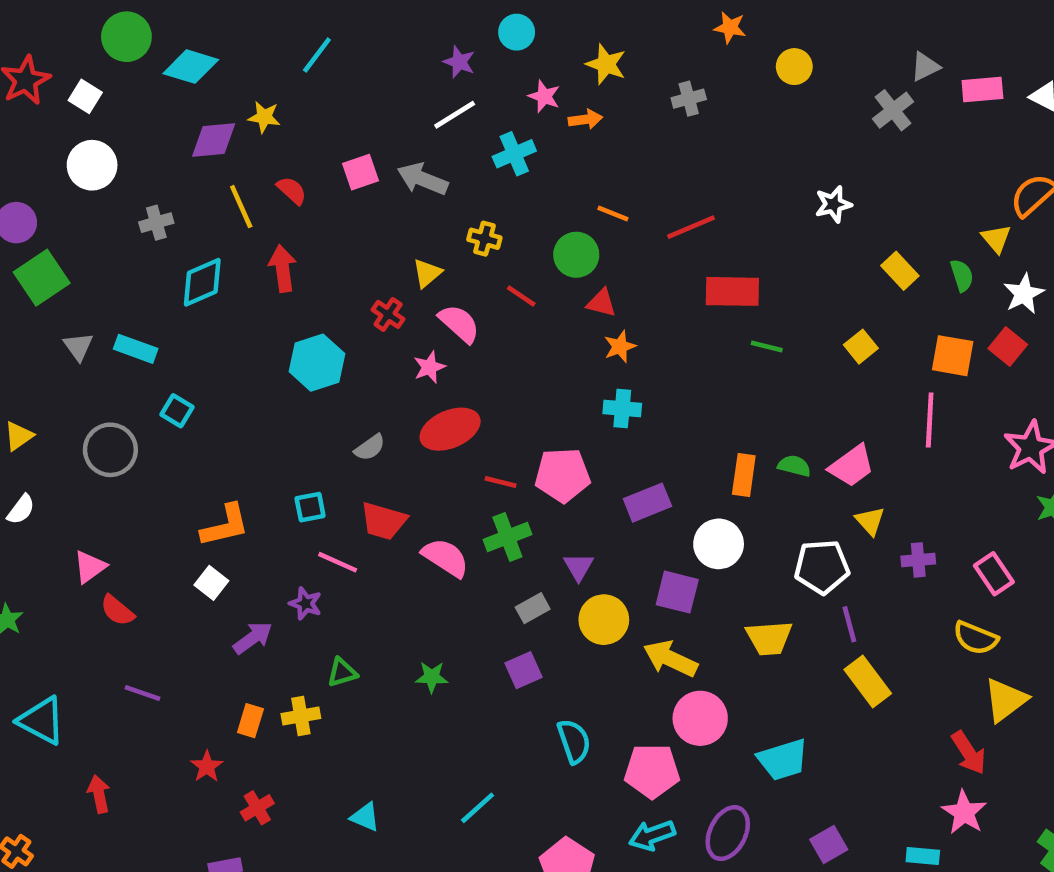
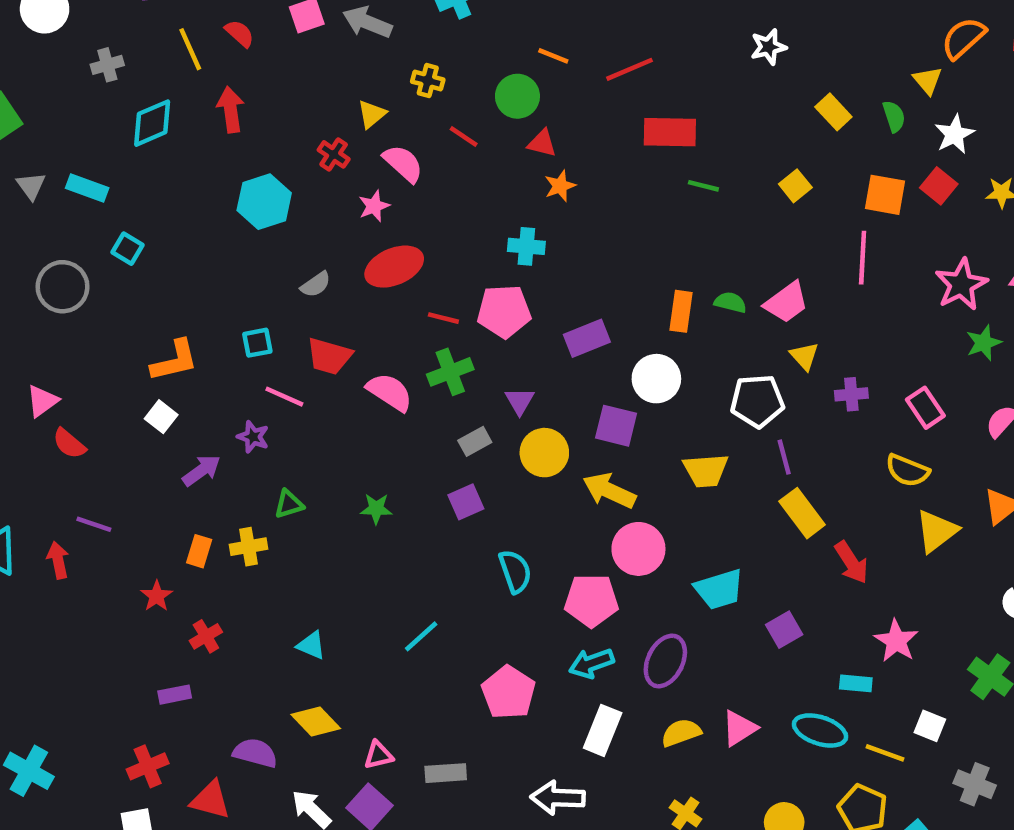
cyan cross: (622, 408) -> (526, 246), moved
red arrow: (969, 753) -> (851, 562), moved
red arrow: (99, 794) -> (58, 560), moved
purple square: (829, 845) -> (784, 630), moved

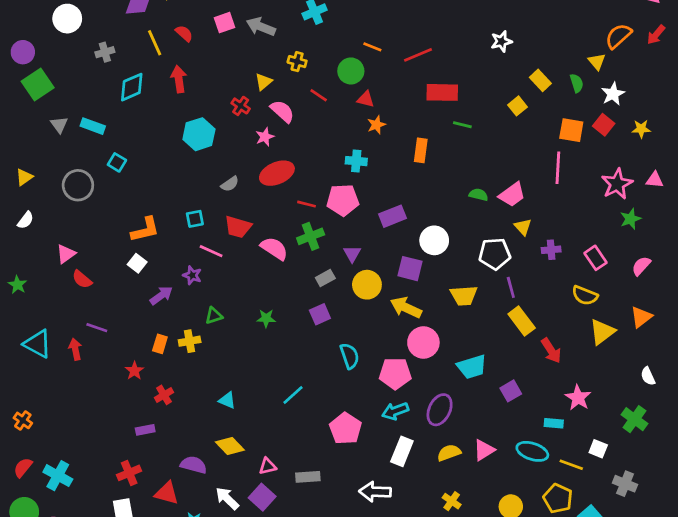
yellow square: (795, 186) -> (518, 106), moved
orange rectangle: (681, 311) -> (421, 150), moved

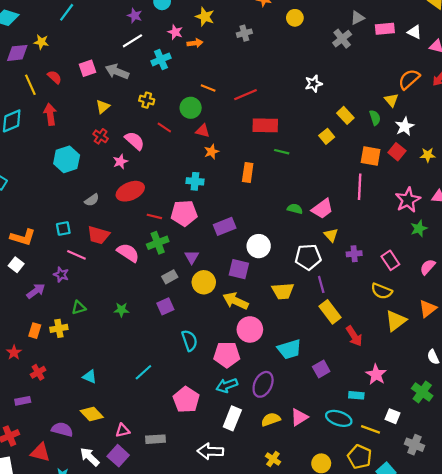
yellow triangle: (263, 82) -> (103, 107), moved
orange L-shape: (145, 230) -> (23, 237), turned 30

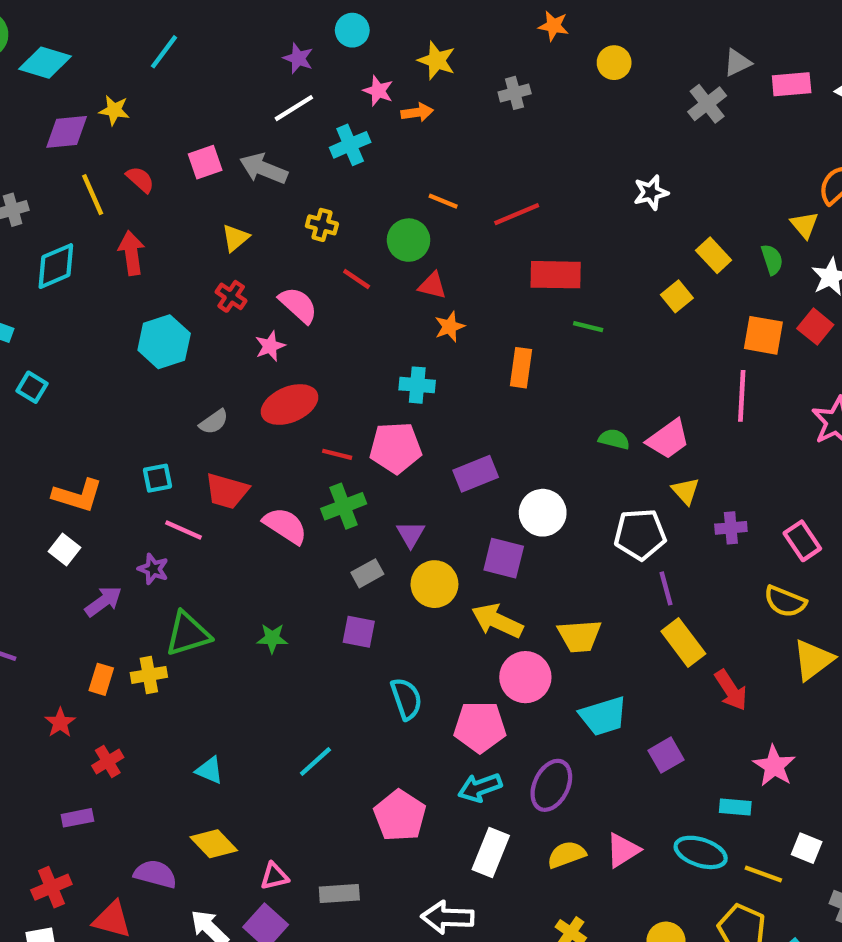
yellow trapezoid: (283, 291) -> (579, 636), moved
purple square: (165, 306) -> (359, 632), turned 35
green triangle: (79, 308) -> (188, 634), size x1.6

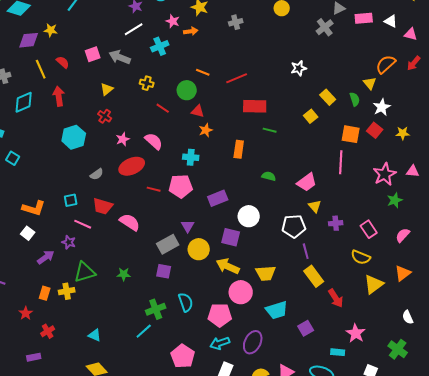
pink semicircle: (298, 305) -> (154, 141), moved
green semicircle: (614, 439) -> (269, 176), moved
green cross: (344, 506) -> (156, 309), moved
gray rectangle: (367, 573) -> (168, 244), size x1.5

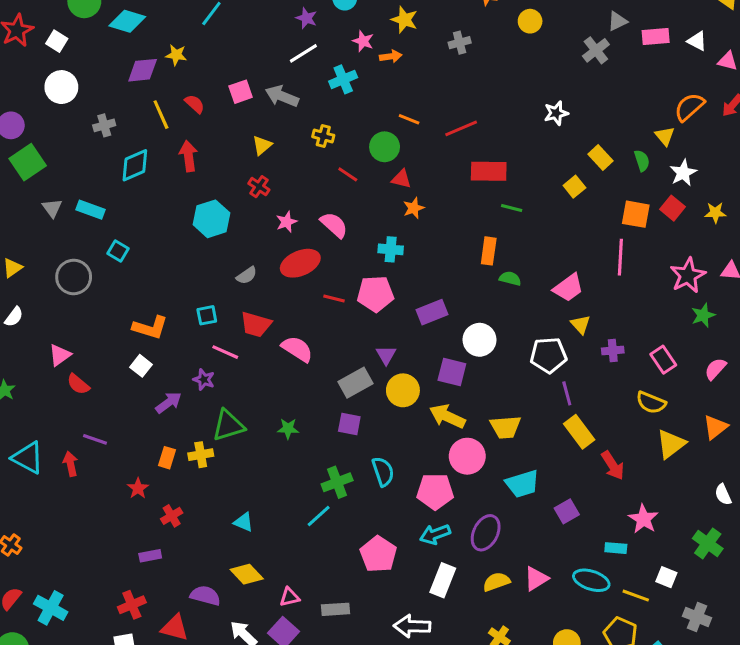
orange rectangle: (239, 149) -> (489, 251), moved

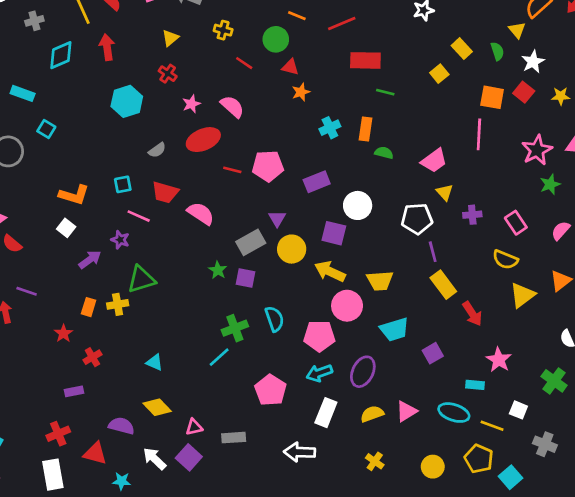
cyan cross: (391, 249) -> (330, 128), moved, turned -30
green star: (288, 429) -> (218, 270), moved, turned 30

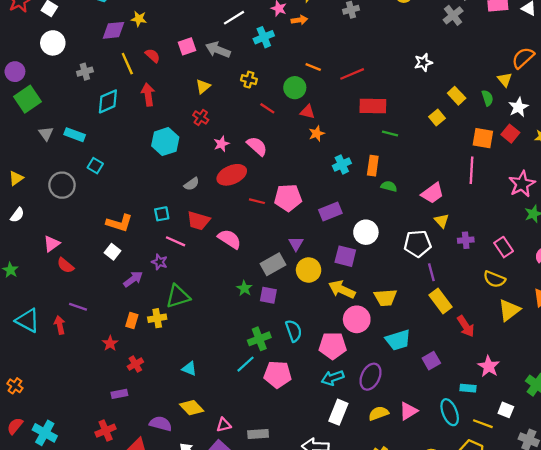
pink pentagon: (271, 390) -> (278, 374), moved, turned -30
cyan ellipse: (454, 413) -> (450, 412), turned 50

